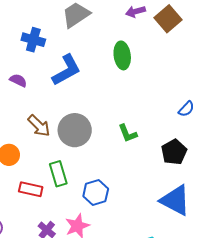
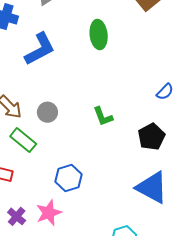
gray circle: (75, 130) -> (47, 112), size x0.6
green rectangle: (58, 174) -> (23, 140), moved, turned -35

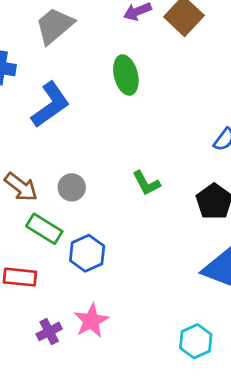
blue hexagon: (68, 178) -> (87, 253), moved
purple cross: (17, 216) -> (49, 331), turned 30

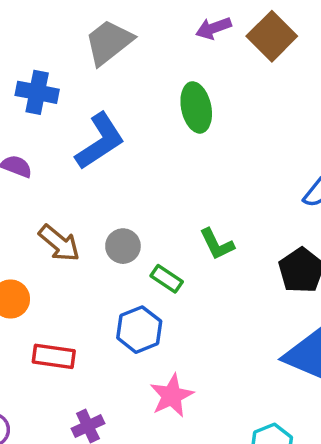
green rectangle: (44, 229) -> (167, 279), moved, size x0.7
pink star: (91, 321) -> (172, 396), moved

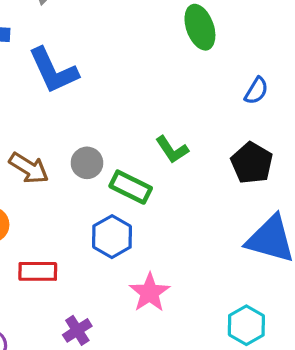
green ellipse: (196, 107) -> (200, 27), moved
blue L-shape: (100, 141) -> (53, 71), turned 106
green rectangle: (167, 279) -> (131, 187), size x1.4

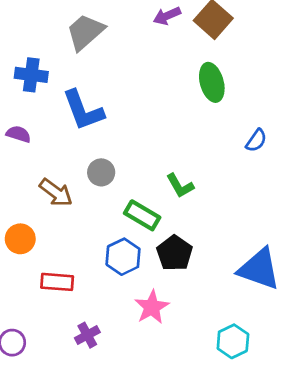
gray circle: (87, 163) -> (101, 172), moved
black pentagon: (252, 163) -> (175, 253), moved

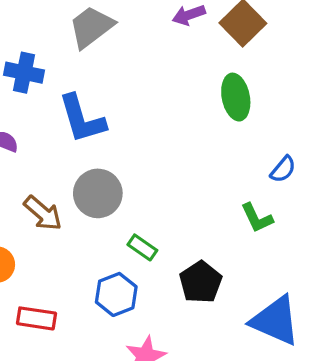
gray circle: (101, 172) -> (98, 193), size x1.5
green L-shape: (180, 186) -> (257, 218), moved
green rectangle: (142, 215) -> (142, 247), size x0.7
black pentagon: (175, 253) -> (201, 282), moved

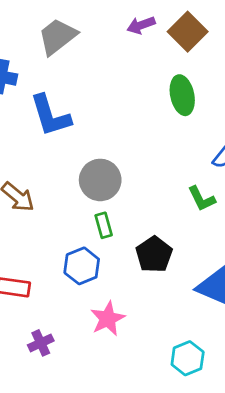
gray circle: (98, 193) -> (100, 180), moved
green rectangle: (142, 247) -> (104, 225), turned 40

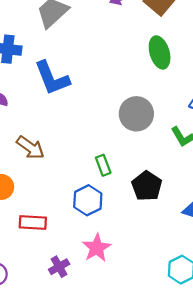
gray circle: (100, 180) -> (136, 114), moved
pink star: (108, 319) -> (97, 248), moved

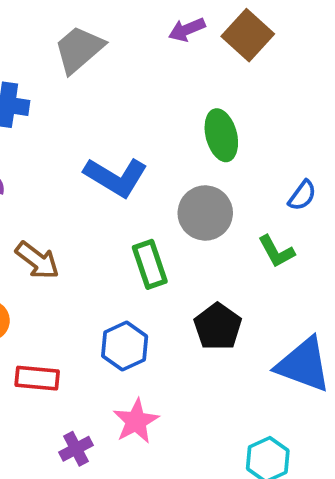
green ellipse: (160, 52) -> (221, 135), moved
blue L-shape: (52, 78) -> (116, 177), moved, turned -39
green rectangle: (103, 165) -> (150, 264), moved, size x1.4

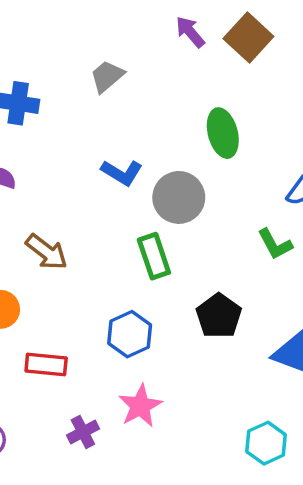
purple arrow: (187, 30) -> (190, 32), turned 72
gray trapezoid: (79, 49) -> (107, 76), moved, size x0.7
blue L-shape: (116, 177) -> (122, 173), size x0.7
gray circle: (205, 213) -> (179, 197), moved

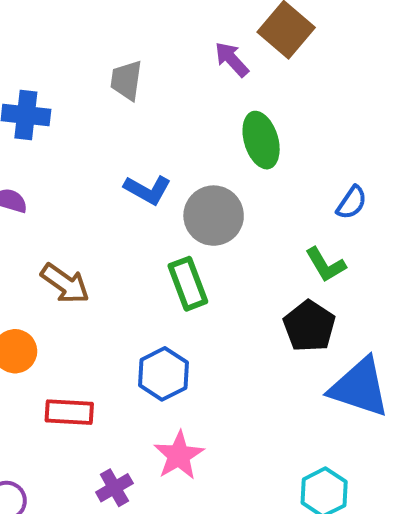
purple arrow: (190, 32) -> (232, 59), moved
gray trapezoid: (107, 76) -> (126, 80), turned -39
black pentagon: (219, 316) -> (309, 326), moved

